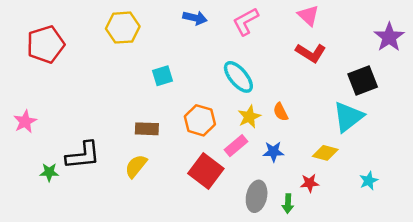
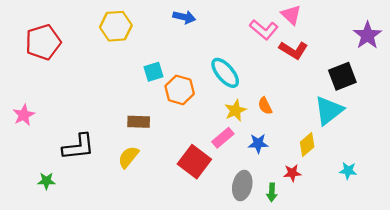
pink L-shape: (246, 21) -> (264, 30), moved, turned -112
orange hexagon: (200, 120) -> (180, 90), moved
yellow diamond: (325, 153) -> (307, 145), turned -55
green star: (49, 172) -> (46, 181), moved
cyan star: (369, 181) -> (348, 171), turned 30

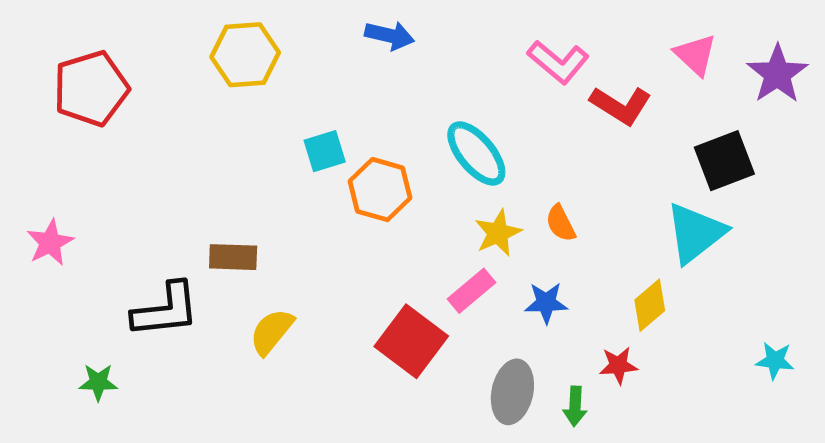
pink triangle: (291, 15) -> (695, 55), moved
brown rectangle: (139, 122) -> (233, 257), moved
cyan star: (348, 171) -> (775, 361), moved

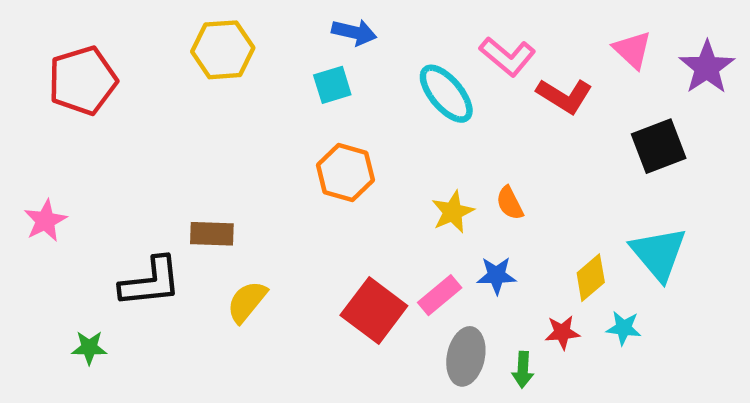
cyan square: (325, 151) -> (332, 85), moved
cyan ellipse: (476, 153) -> (446, 94), moved
cyan triangle: (695, 233) -> (659, 254), moved, turned -32
pink rectangle: (472, 291) -> (440, 295), moved
cyan star: (775, 361) -> (624, 328), moved

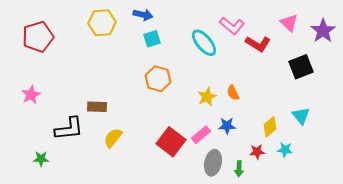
blue arrow: (354, 32) -> (143, 15), moved
pink star: (45, 221) -> (31, 95), moved
cyan triangle: (659, 254) -> (301, 116), size x0.7

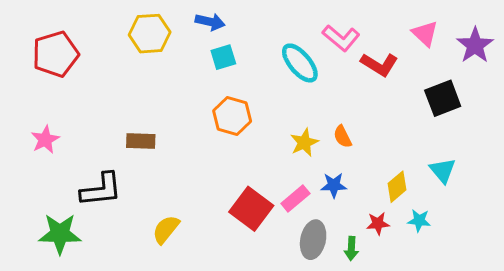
brown rectangle: (97, 107) -> (141, 141), moved
yellow semicircle: (113, 138) -> (166, 229), moved
green star: (41, 159) -> (60, 234), size x1.8

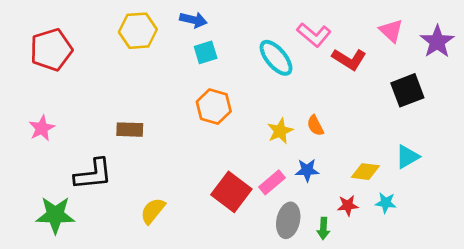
cyan triangle: (443, 170) -> (407, 157), turned 40
yellow diamond: (397, 187) -> (365, 172), turned 48

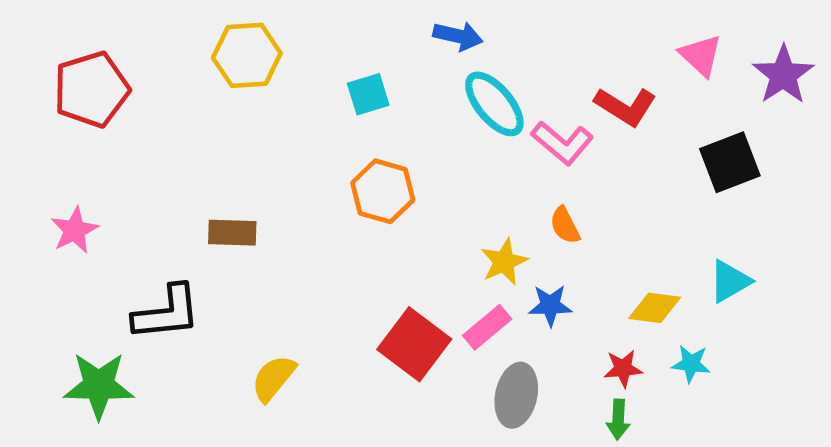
blue arrow: (193, 20) -> (458, 36), moved
pink L-shape: (314, 35) -> (562, 143), moved
yellow star: (280, 131) -> (504, 262), moved
green arrow: (323, 228) -> (618, 420), moved

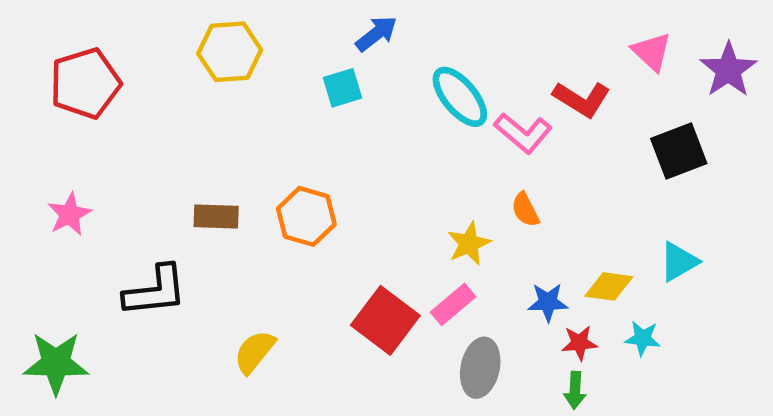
blue arrow: (458, 36) -> (376, 34), moved, turned -51
orange hexagon: (383, 191) -> (306, 216), moved
blue star: (550, 305) -> (548, 302), moved
green star: (99, 386) -> (56, 363), moved

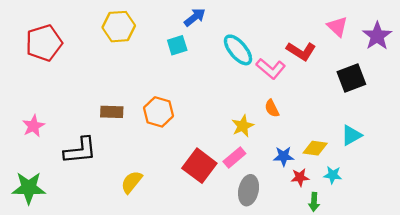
pink star: (69, 214) -> (33, 126), moved
green arrow: (575, 390) -> (314, 202), moved

